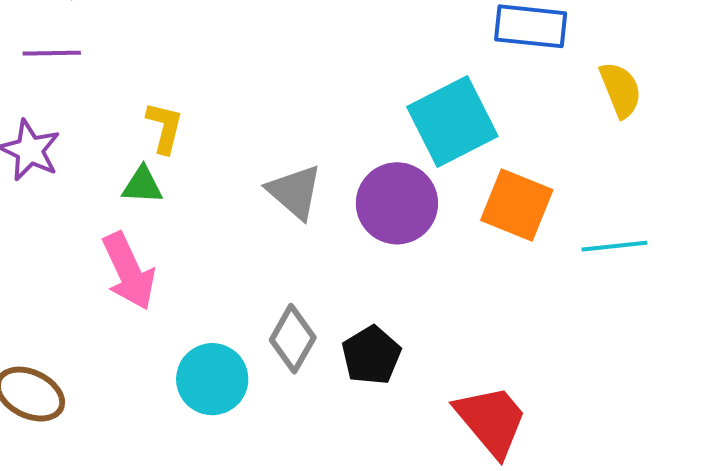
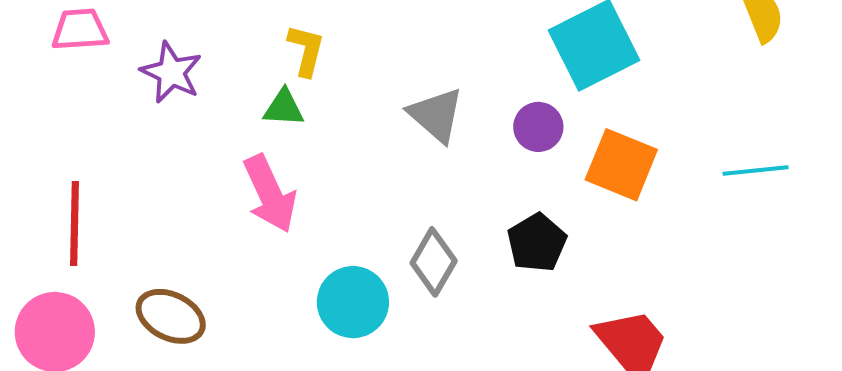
purple circle: (397, 203) -> (538, 127), size x0.6
orange square: (517, 205) -> (621, 165), moved
black pentagon: (371, 355) -> (537, 243), moved

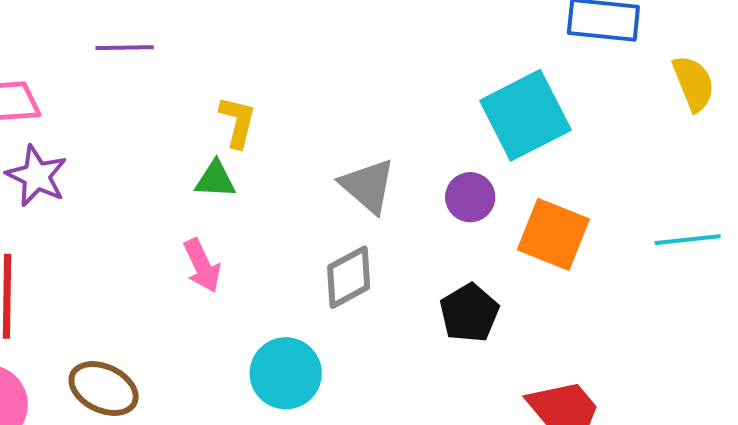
purple star: (171, 73) -> (37, 176), moved
pink arrow: (270, 194) -> (202, 265), size x0.7
gray diamond: (434, 262) -> (349, 277), moved, turned 32

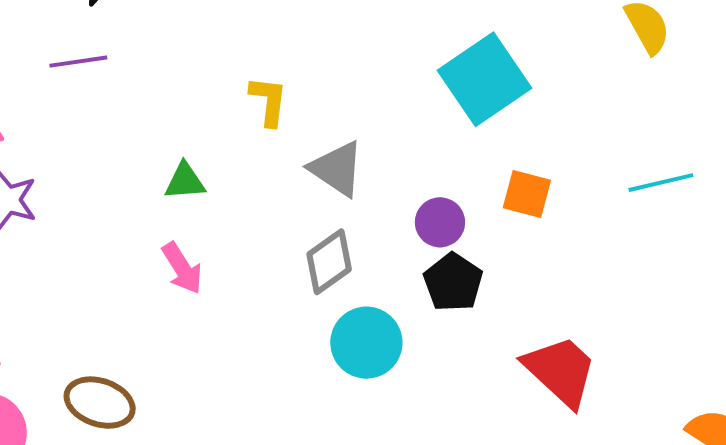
yellow L-shape: (238, 122) -> (269, 101), moved
purple circle: (470, 197) -> (440, 222), moved
orange square: (553, 234) -> (527, 194), size x0.7
cyan circle: (286, 373) -> (366, 343), moved

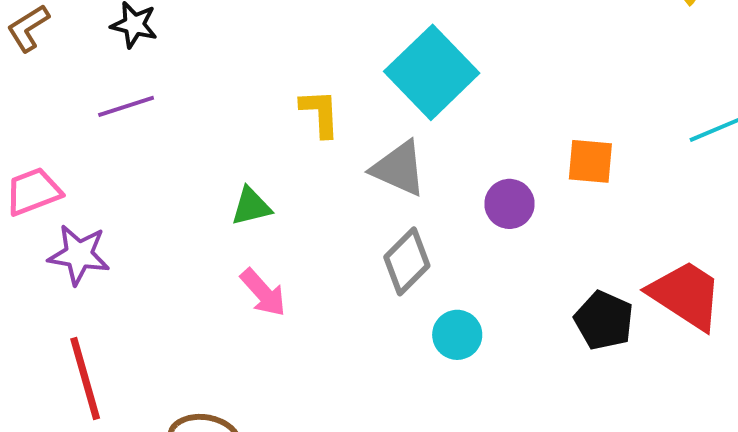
cyan square: (484, 79) -> (432, 72), moved
black pentagon: (453, 282) -> (604, 320), moved
cyan circle: (366, 343) -> (457, 335), size x0.7
red trapezoid: (560, 371) -> (686, 295), moved

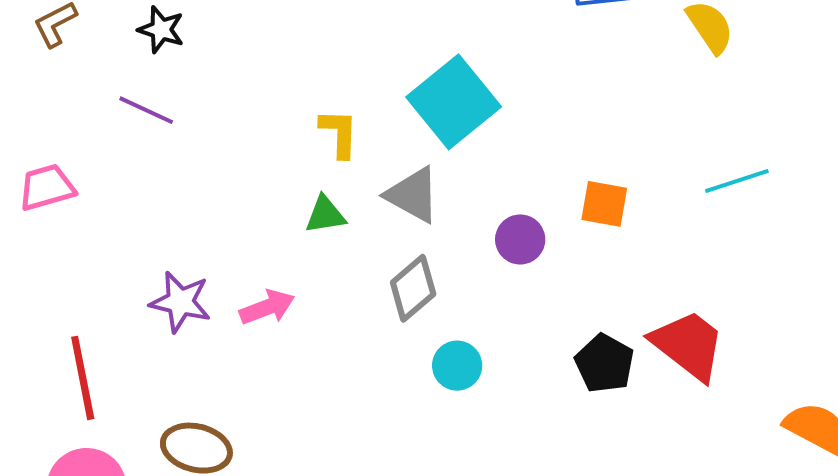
purple line: (126, 106) -> (146, 110), turned 38
green triangle: (251, 206) -> (325, 215), moved
purple star: (79, 255) -> (180, 302), moved
pink arrow: (263, 293) -> (267, 307), turned -74

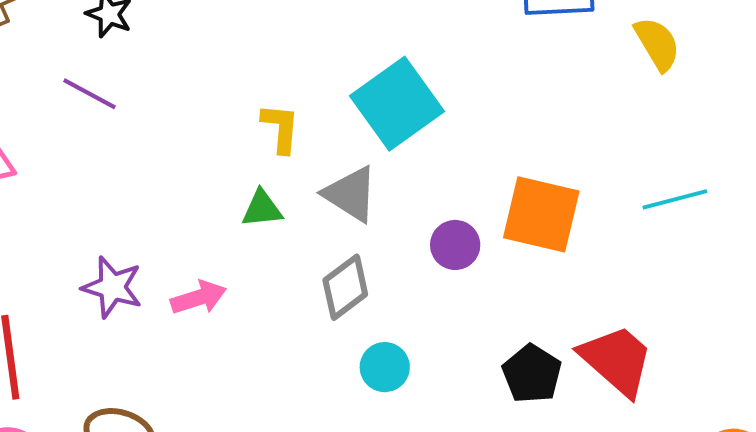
orange square: (604, 204) -> (541, 214), size x1.6

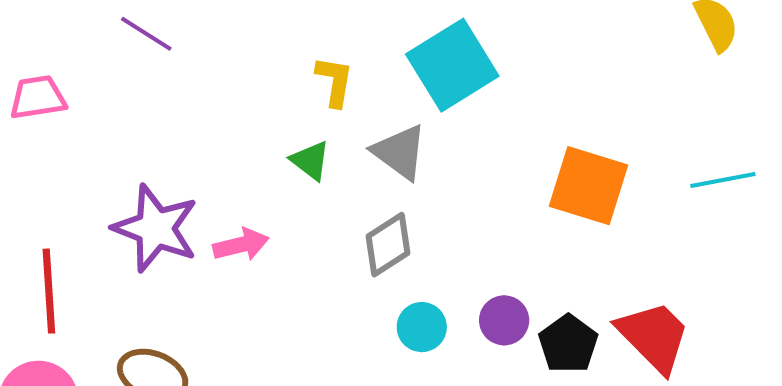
green triangle: (262, 209) -> (310, 160), turned 39
purple circle: (455, 245) -> (504, 320), moved
purple star: (112, 287) -> (156, 228), size x1.4

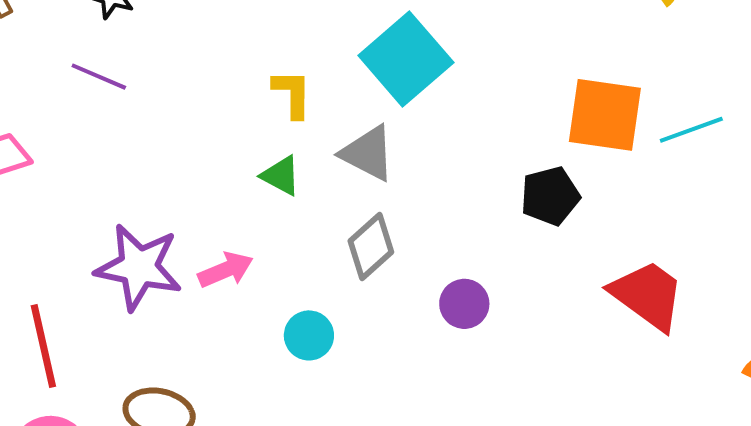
orange square: (589, 186) -> (605, 115), moved
purple circle: (504, 320) -> (464, 304), moved
cyan circle: (422, 327) -> (309, 335), moved
black pentagon: (568, 344) -> (550, 196), moved, turned 30

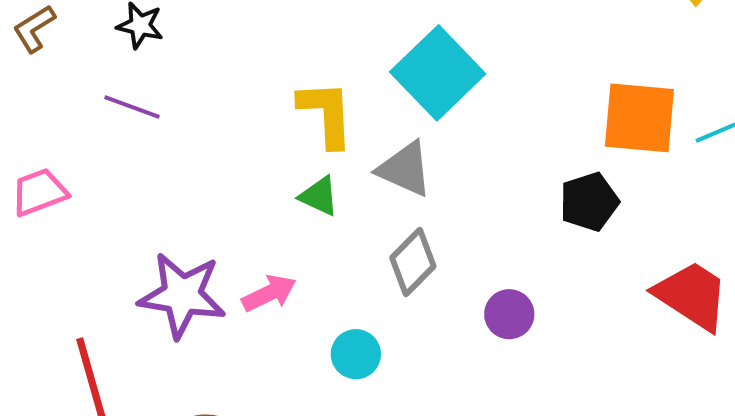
yellow L-shape: (292, 94) -> (326, 114), size x1.4

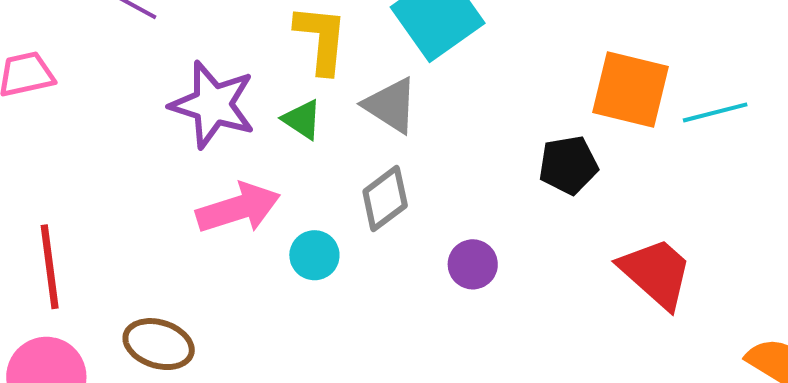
pink arrow: (269, 293) -> (238, 208), size x1.5
purple star: (182, 295) -> (213, 105), moved
cyan circle: (356, 354) -> (314, 255), moved

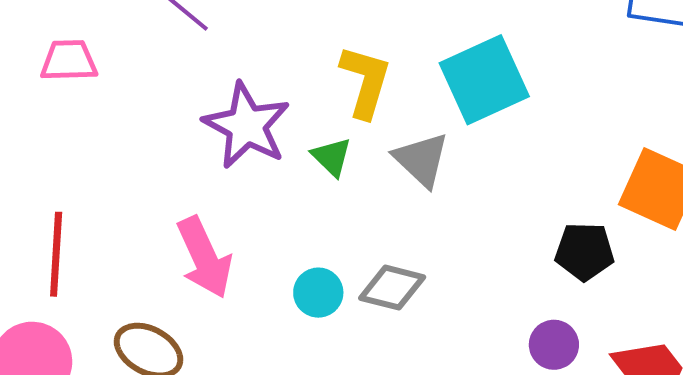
gray diamond: (385, 198) -> (392, 288), moved, turned 40
pink arrow: (238, 208) -> (204, 258), moved, turned 72
purple circle: (473, 264) -> (554, 345), moved

